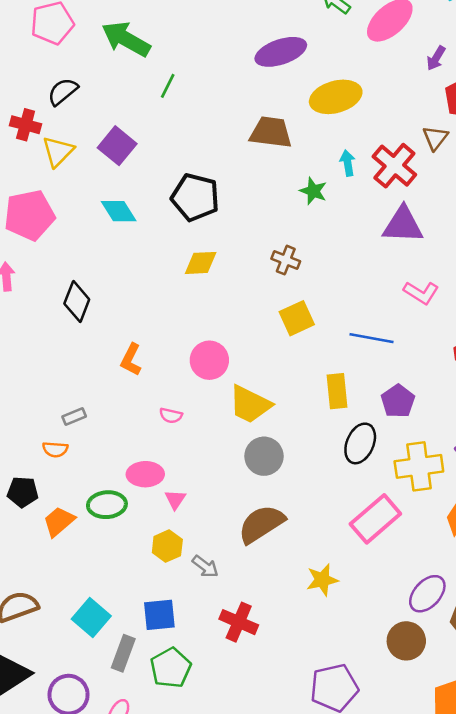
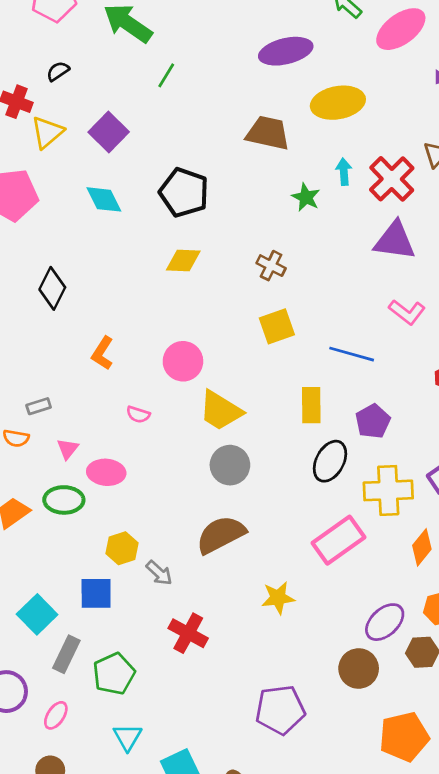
black semicircle: (63, 92) -> (58, 71), size x0.7
pink triangle: (175, 499) -> (68, 449), moved
blue square: (159, 615) -> (96, 593), moved

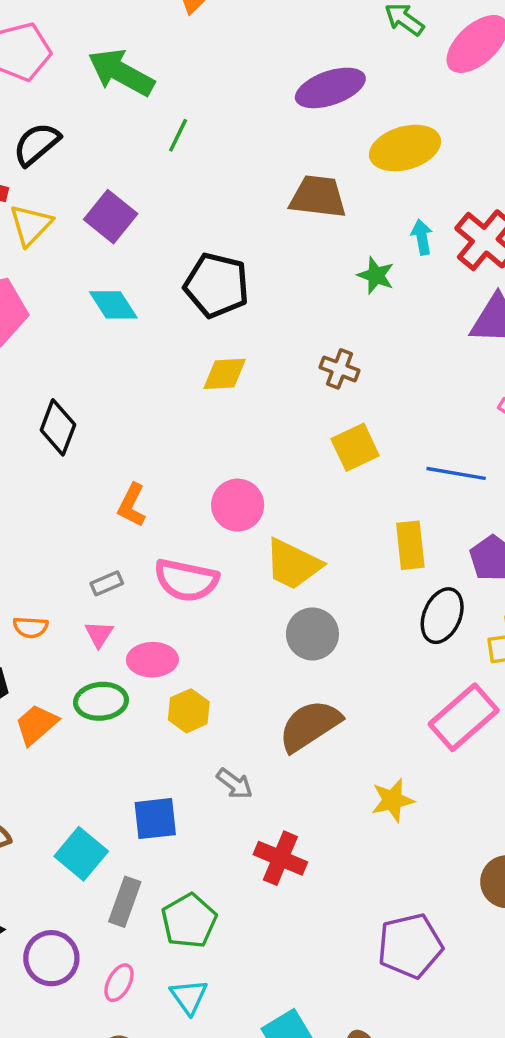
black semicircle: (58, 71) -> (36, 144), size x1.6
gray rectangle: (39, 406) -> (107, 583), moved
pink semicircle: (138, 414) -> (186, 580), size x2.0
yellow hexagon: (122, 548) -> (189, 711), moved
cyan triangle: (127, 737) -> (189, 997), moved

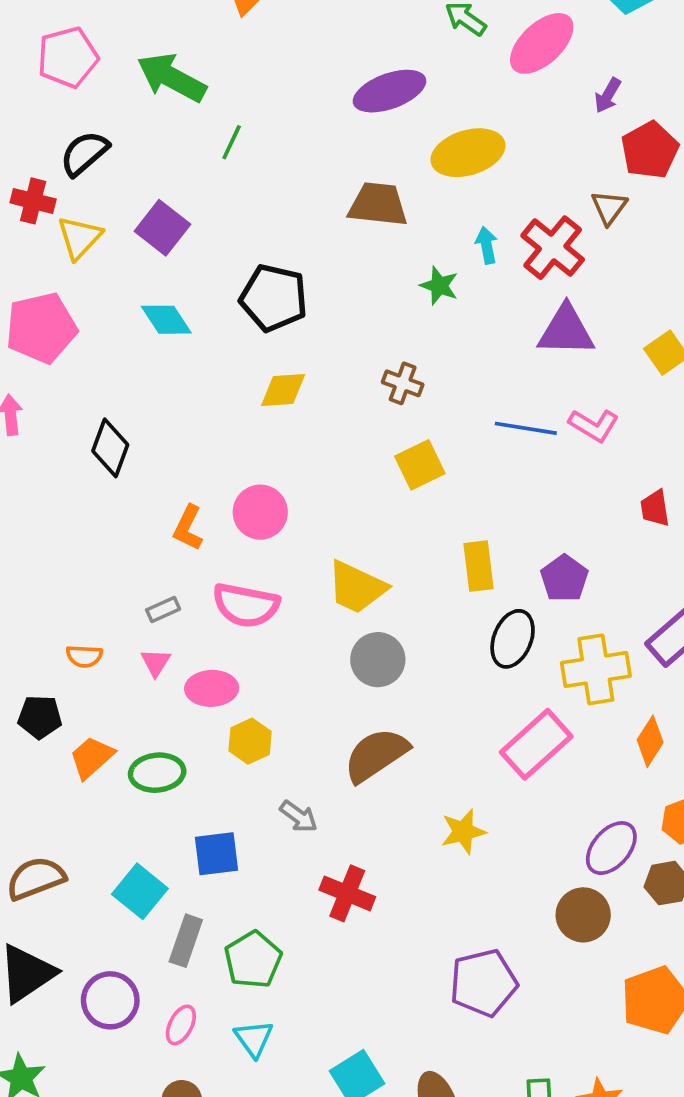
blue line: (456, 473) -> (526, 428), moved
pink circle: (238, 505) -> (260, 512), moved
green ellipse: (101, 701) -> (157, 773), moved

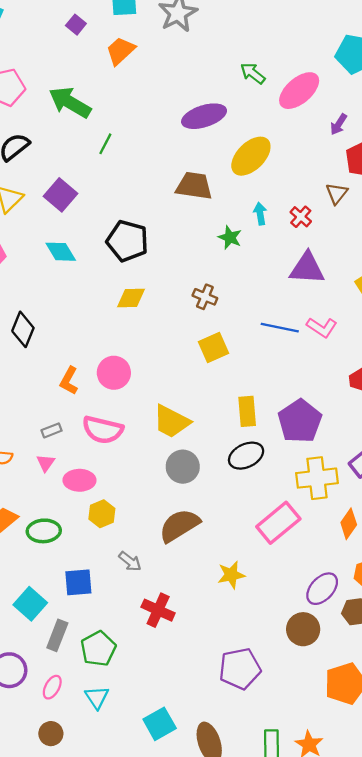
yellow ellipse: (468, 153) -> (251, 156), turned -30
red cross: (553, 248) -> (301, 217), size x0.6
purple pentagon: (564, 578) -> (300, 421), size x1.5
black ellipse: (513, 639) -> (246, 456), moved, turned 40

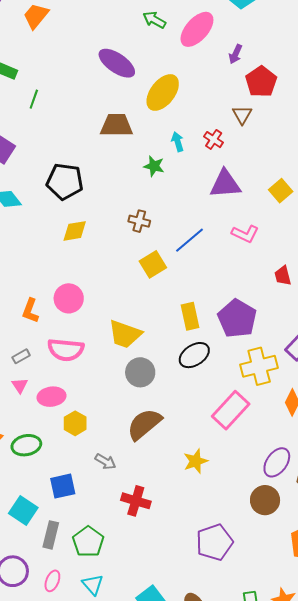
purple ellipse: (204, 116) -> (117, 63), turned 60
blue line: (280, 328) -> (189, 240), moved, turned -44

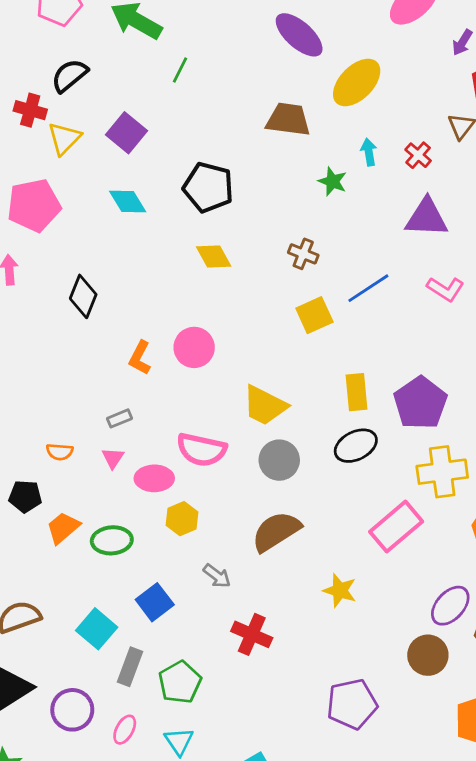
yellow diamond: (75, 231) -> (214, 256), turned 64
pink semicircle: (66, 350) -> (201, 450), moved
yellow star: (196, 461) -> (340, 590), turned 30
blue square: (63, 486) -> (155, 602), turned -32

